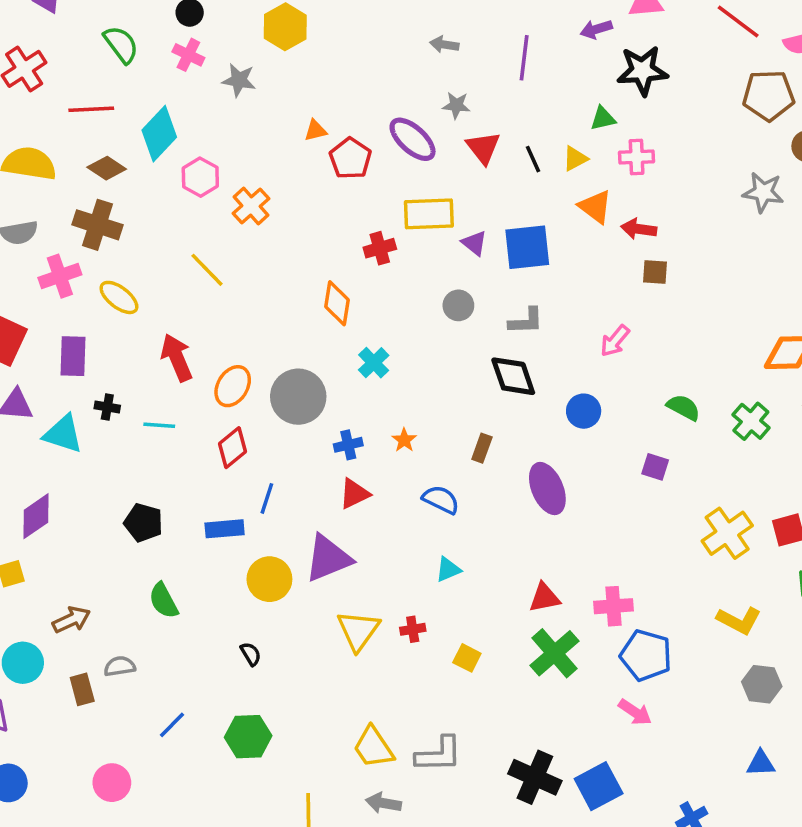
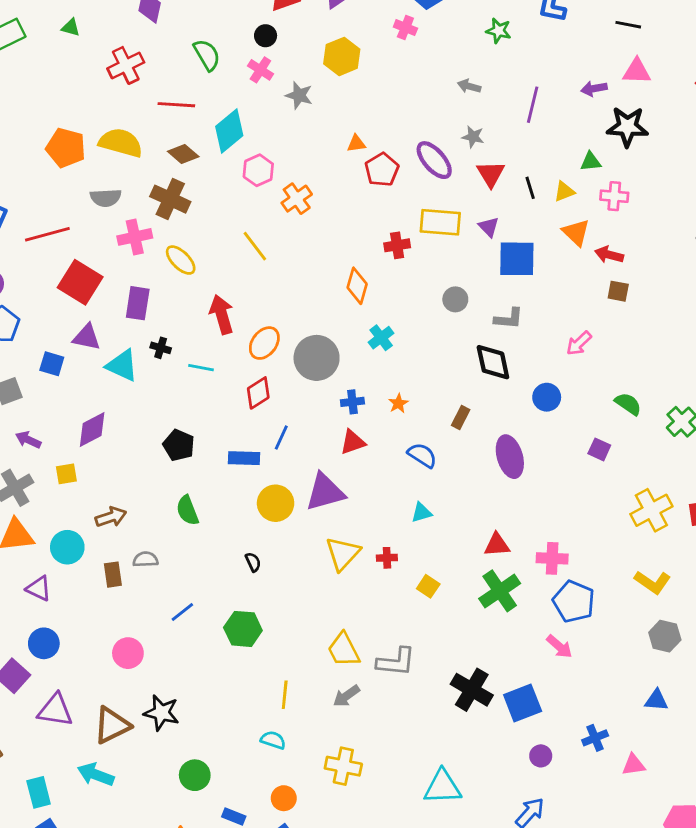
purple triangle: (474, 243) -> (489, 227), moved
gray arrow: (383, 803) -> (346, 696), turned -52

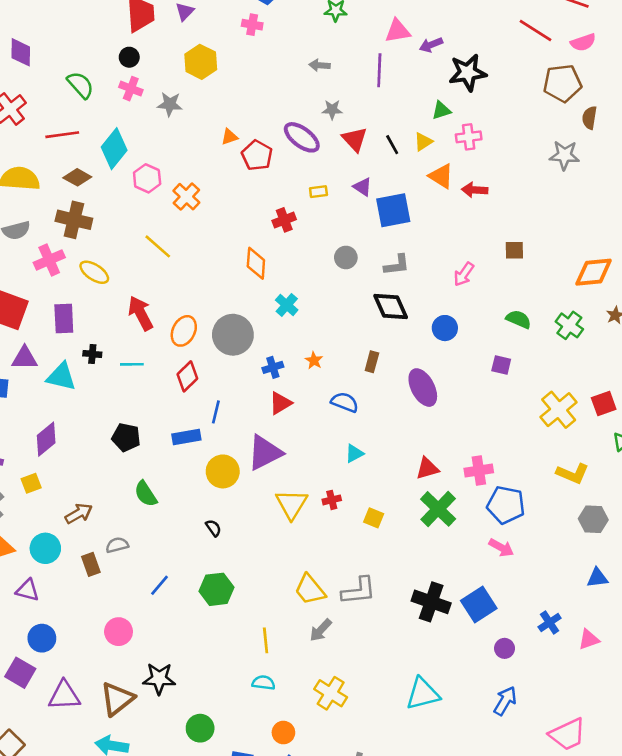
pink triangle: (637, 71) -> (398, 31), moved
yellow rectangle: (440, 222) -> (318, 192), size x0.5
brown square: (618, 291) -> (514, 250), moved
yellow cross: (343, 766) -> (331, 693), turned 32

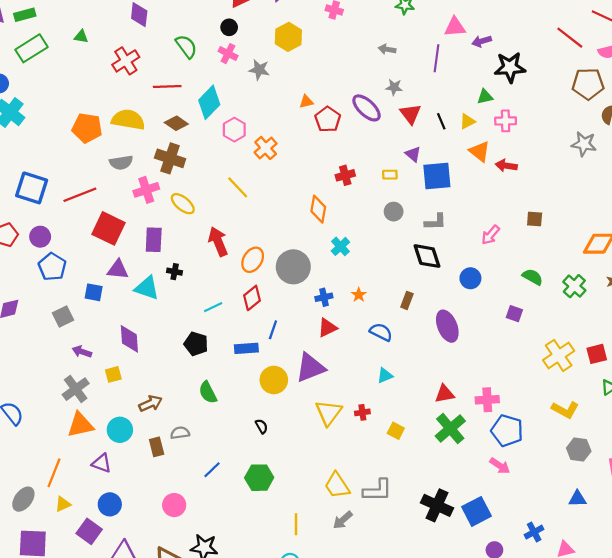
yellow rectangle: (318, 192) -> (390, 175), moved
cyan line: (132, 364) -> (213, 307), moved, turned -30
purple diamond: (46, 439) -> (129, 339), turned -60

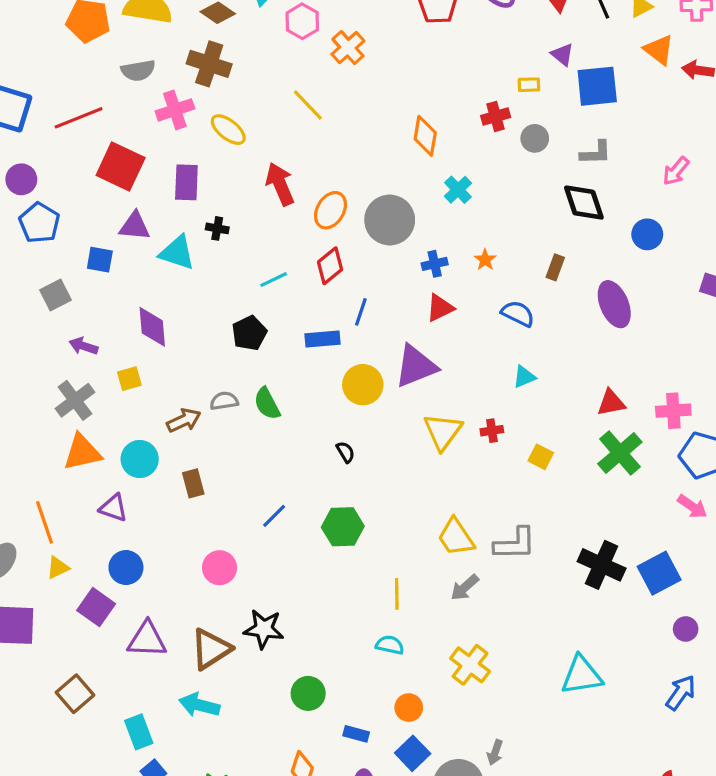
red cross: (345, 175) -> (496, 116), moved
black pentagon: (196, 344) -> (249, 333), turned 30
gray semicircle: (180, 433) -> (224, 401), moved
orange line: (54, 473) -> (44, 522), turned -40

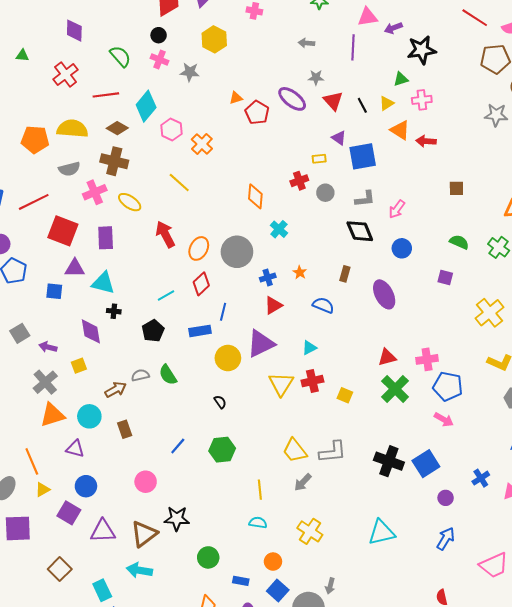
pink arrow: (676, 171) -> (397, 209), moved
black cross: (217, 228) -> (114, 311), moved
gray square: (56, 295) -> (20, 333), moved
cyan triangle: (524, 377) -> (309, 348), moved
red cross: (492, 431) -> (312, 381), size x1.5

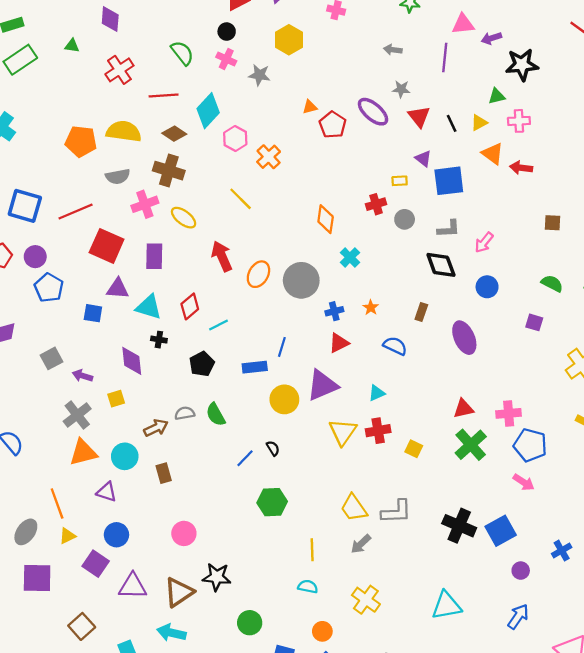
purple diamond: (74, 31) -> (110, 19), moved
red diamond: (201, 284) -> (190, 306), moved
blue line: (178, 446) -> (245, 458), moved

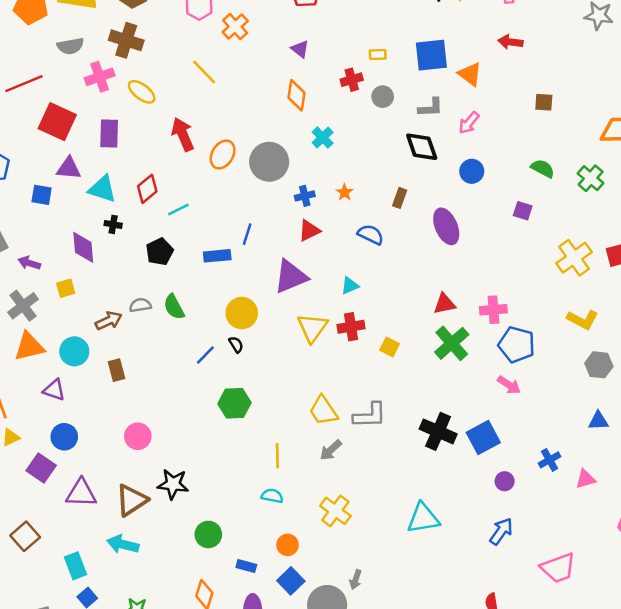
orange triangle: (493, 154) -> (470, 74), moved
purple triangle: (423, 159) -> (300, 49), moved
yellow circle: (284, 399) -> (242, 313), moved

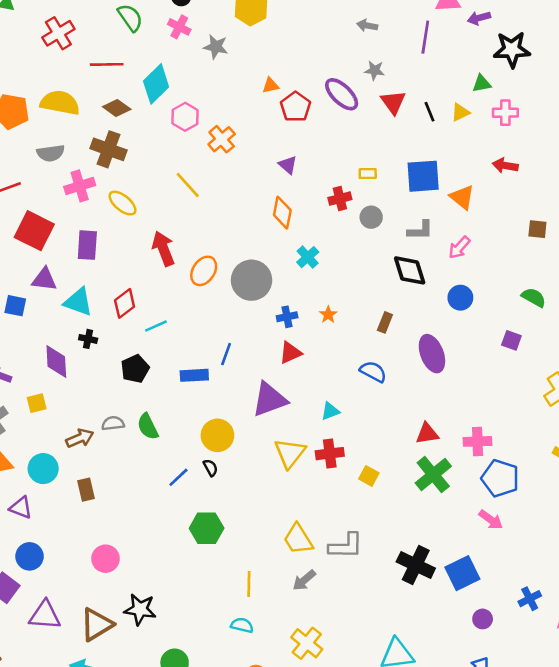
blue semicircle: (371, 235) -> (373, 372), moved

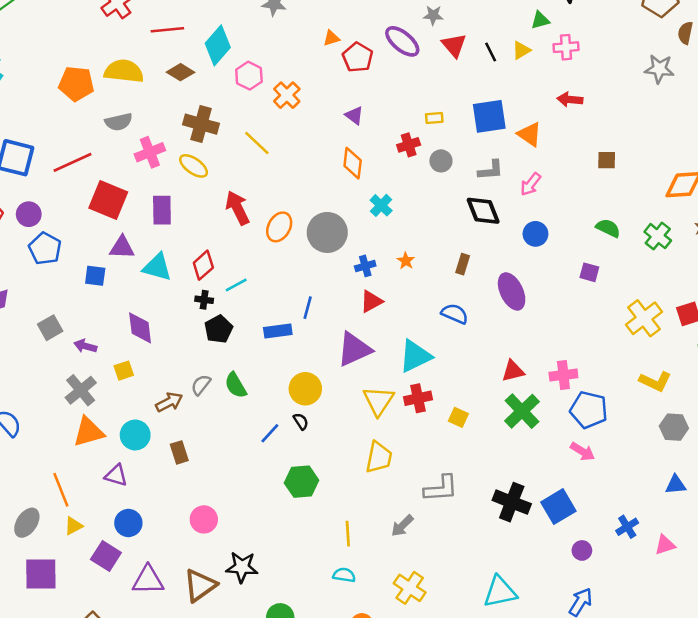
brown cross: (109, 149) -> (201, 124), moved
black cross: (88, 339) -> (204, 300), moved
cyan triangle: (330, 411) -> (415, 356), size x1.8
gray semicircle: (113, 423) -> (201, 385), turned -40
yellow trapezoid: (298, 539) -> (379, 457), moved, turned -132

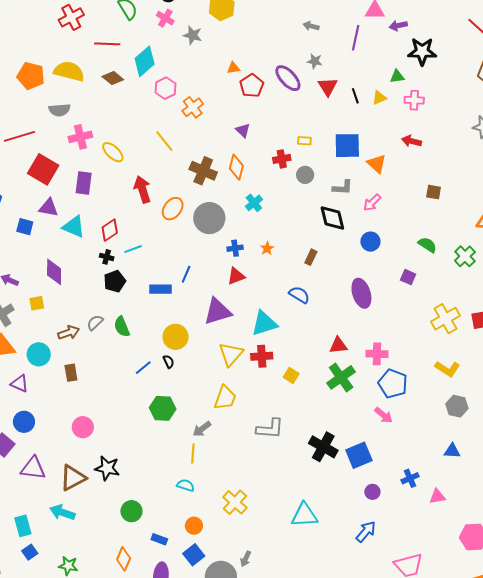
brown cross: (201, 124) -> (203, 171), moved
purple ellipse: (512, 291) -> (361, 293), moved
gray arrow: (402, 526) -> (202, 429), moved

